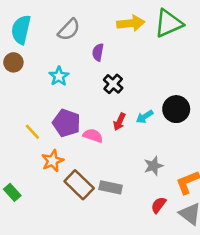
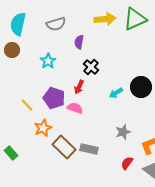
gray semicircle: (69, 30) -> (56, 24), turned 30
red arrow: (119, 122) -> (79, 87), moved

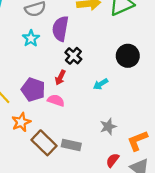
purple semicircle: (79, 42) -> (60, 29), size x1.6
cyan star: (48, 61) -> (31, 38), moved
black circle: (141, 87) -> (128, 56), moved

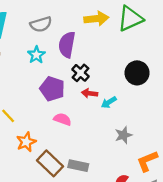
red arrow: (60, 78) -> (90, 93), moved, turned 72
purple pentagon: (33, 90) -> (52, 89), moved
gray star: (108, 127) -> (123, 135), moved

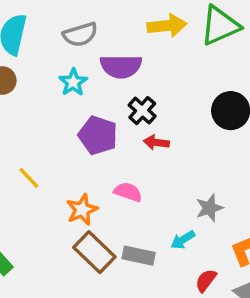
purple semicircle: (67, 45) -> (121, 66), turned -100
cyan arrow: (109, 102) -> (183, 240), moved
pink semicircle: (62, 119) -> (128, 192), moved
orange star: (26, 142) -> (82, 210), moved

